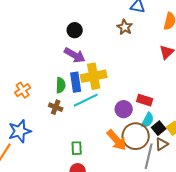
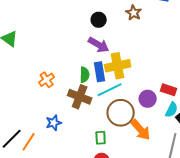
brown star: (125, 27) -> (134, 13), moved
brown cross: (56, 107) -> (80, 97), size x1.6
blue star: (20, 131) -> (54, 123), moved, size x0.7
brown circle: (136, 136) -> (121, 113), moved

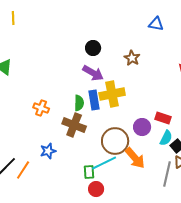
brown star: (134, 13) -> (132, 58), moved
orange cross: (47, 80) -> (41, 108), turned -35
cyan line: (110, 90) -> (104, 163), moved
green rectangle: (101, 138) -> (89, 172), moved

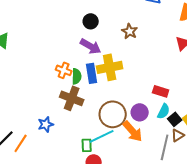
orange cross: (41, 108) -> (64, 70), moved
purple circle: (142, 127) -> (140, 112), moved

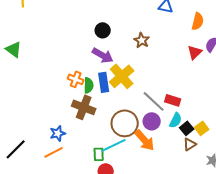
yellow cross: (110, 67) -> (122, 76), turned -30
orange line: (21, 143) -> (54, 152), moved, turned 30
gray line: (165, 147) -> (154, 101), moved, turned -60

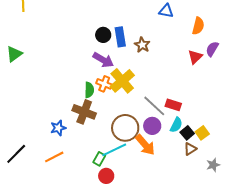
green triangle: (14, 49) -> (14, 54), turned 48
orange cross: (76, 79) -> (104, 84), moved
blue rectangle: (104, 82) -> (120, 37), moved
blue star: (58, 133) -> (58, 128), moved
green rectangle: (99, 154) -> (99, 159), turned 32

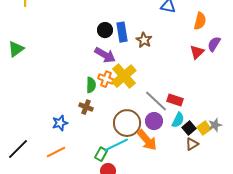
brown cross: (84, 112) -> (86, 107), size x0.6
gray star: (213, 165) -> (215, 125), moved

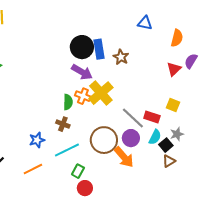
black circle: (105, 30) -> (82, 47), size x1.5
gray star: (215, 125) -> (177, 134), moved
yellow square: (204, 128) -> (173, 105), moved, turned -32
cyan line: (116, 145) -> (67, 150), moved

